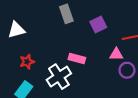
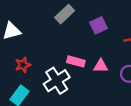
gray rectangle: (66, 14) -> (65, 14), turned 66
pink triangle: (116, 54) -> (101, 66), moved

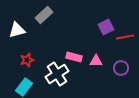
gray rectangle: (65, 14) -> (44, 15), moved
purple square: (98, 25) -> (106, 27), moved

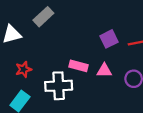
purple square: (106, 27) -> (109, 39), moved
white cross: (57, 74) -> (59, 86), turned 30

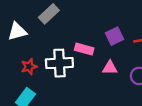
pink rectangle: (79, 66) -> (84, 49), moved
white cross: (59, 86) -> (59, 63), moved

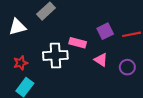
red star: (29, 67) -> (21, 63), moved
pink triangle: (110, 68) -> (101, 60), turned 32

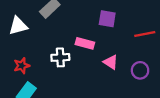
purple square: (105, 31) -> (107, 19), moved, turned 35
white cross: (55, 55) -> (60, 57), size x0.7

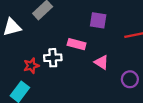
red star: (22, 66) -> (31, 66), moved
purple circle: (140, 70) -> (130, 79), moved

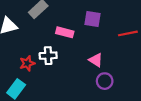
pink rectangle: (77, 44) -> (65, 32), moved
purple circle: (130, 79) -> (105, 81), moved

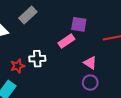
pink rectangle: (65, 32) -> (66, 41), moved, turned -49
pink triangle: (96, 60) -> (90, 63), moved

